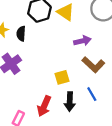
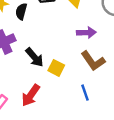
yellow square: (62, 77) -> (56, 68), turned 32
black arrow: (70, 102) -> (35, 57), moved, turned -54

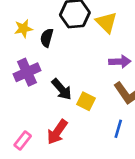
blue line: (85, 93) -> (118, 129), turned 35

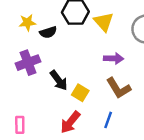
black semicircle: (47, 38) -> (48, 32), turned -126
red arrow: (57, 132) -> (70, 122), moved
pink rectangle: (23, 141) -> (20, 125), turned -42

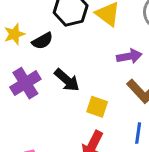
black arrow: (59, 80) -> (67, 80), moved

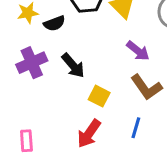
purple arrow: (129, 56) -> (138, 51), turned 40

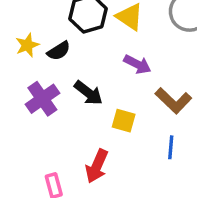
purple arrow: (138, 51) -> (137, 64), moved
red arrow: (89, 134) -> (97, 166), moved

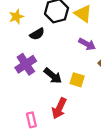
yellow star: (27, 45) -> (16, 17), moved
black arrow: (88, 93) -> (53, 76), moved

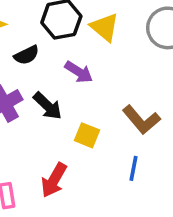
purple arrow: (87, 44) -> (79, 72), moved
black arrow: (53, 76) -> (48, 106), moved

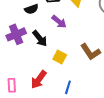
blue line: (134, 168) -> (68, 87), moved

